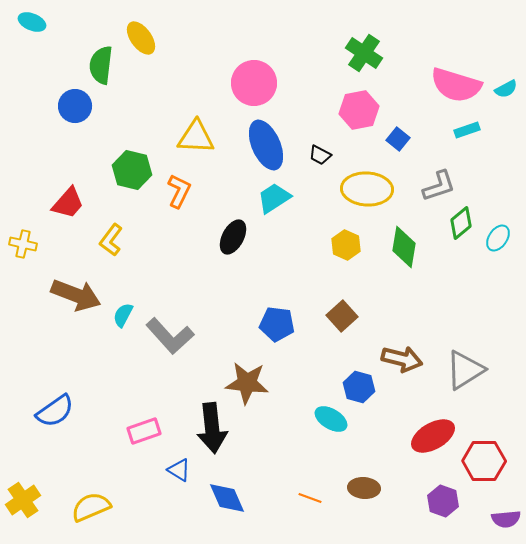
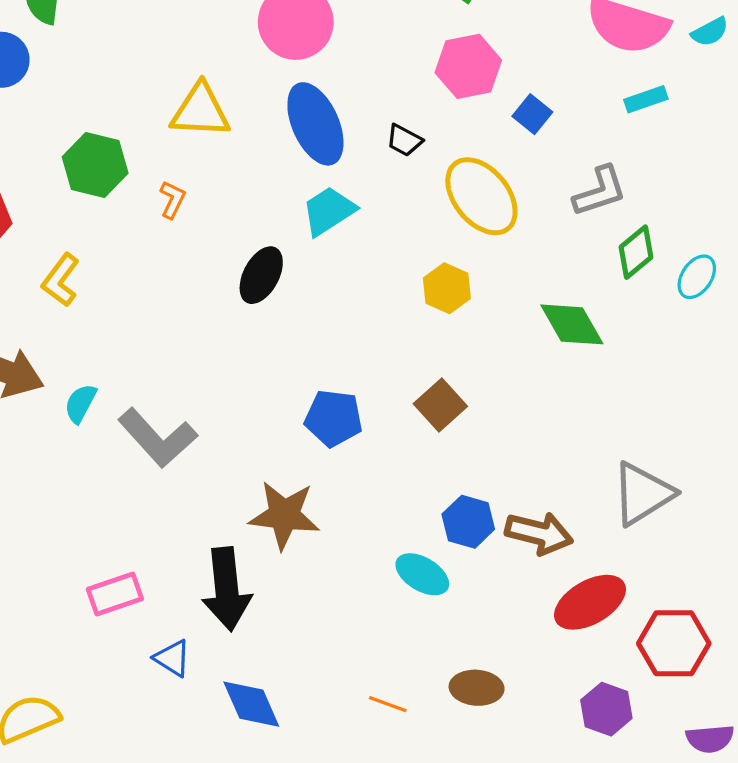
yellow ellipse: (367, 189) -> (481, 196), turned 48
orange L-shape: (179, 191) -> (172, 200), size x0.7
green diamond: (404, 247) -> (572, 324), moved, turned -39
brown arrow: (402, 359) -> (539, 533), moved

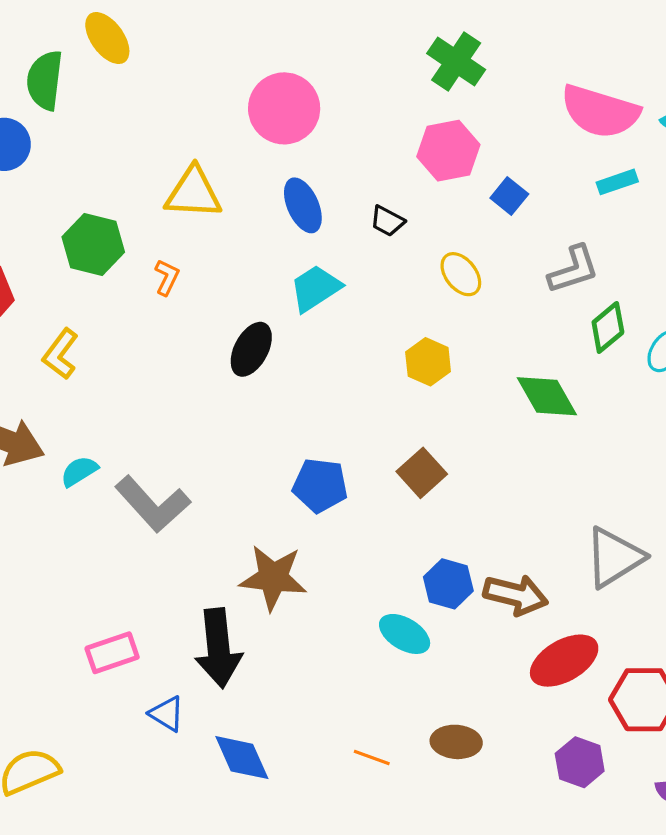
blue ellipse: (315, 124) -> (303, 205), size x0.7
yellow ellipse: (481, 196) -> (461, 274), size x0.6
cyan semicircle: (80, 403) -> (79, 471), turned 30

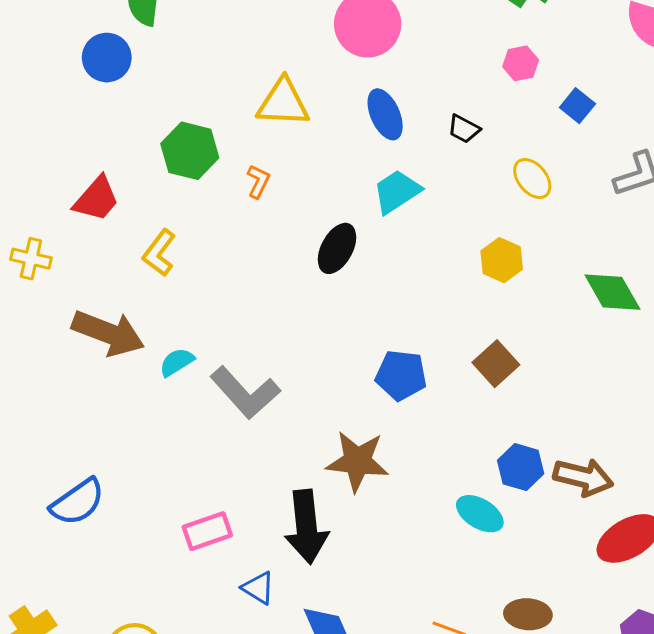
pink hexagon: (448, 151) -> (521, 63), size x0.6

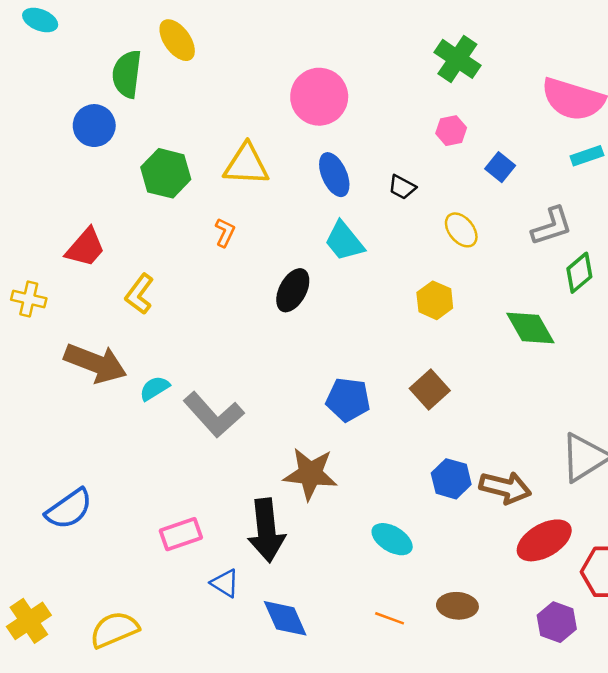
green hexagon: (190, 151) -> (166, 173), moved
cyan trapezoid: (397, 192) -> (344, 241), turned -96
cyan ellipse: (480, 514) -> (392, 539), moved

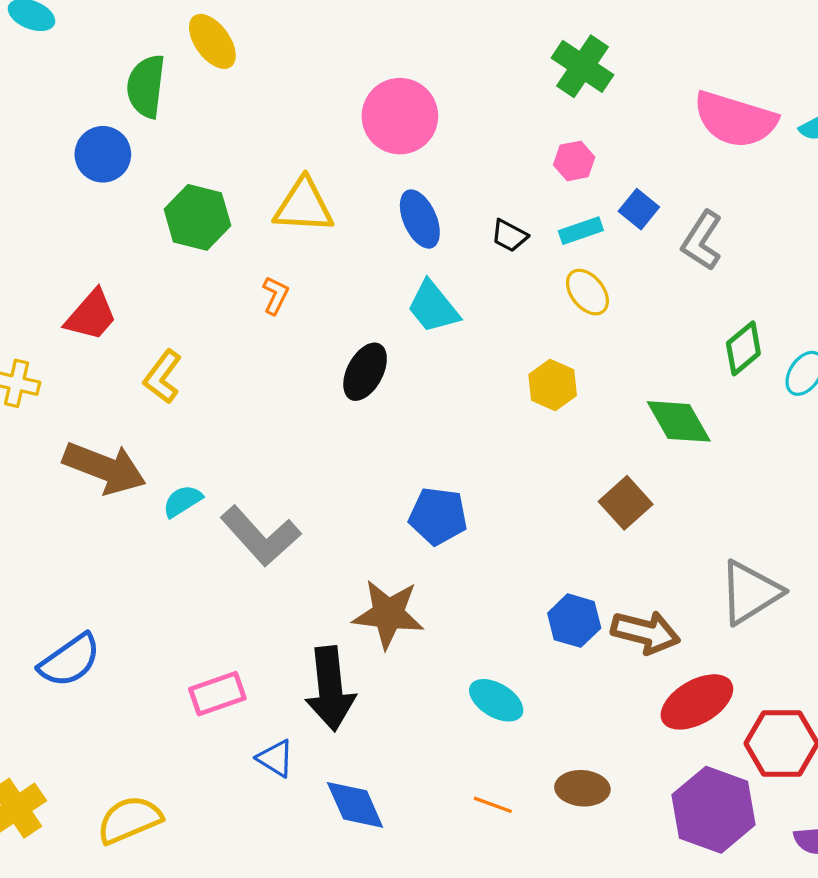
cyan rectangle: (587, 156) -> (581, 231), moved
gray L-shape: (552, 226) -> (702, 241), moved, turned 141
brown square: (430, 390) -> (626, 503), moved
purple hexagon: (557, 622) -> (714, 810), size x1.6

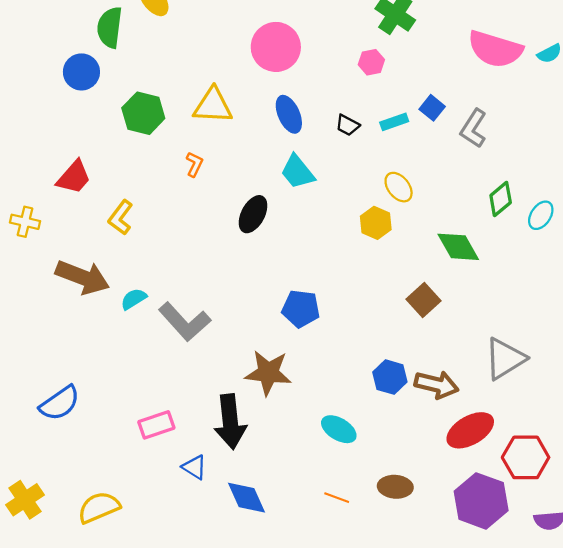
pink hexagon: (574, 161) -> (371, 62), moved
yellow ellipse: (587, 292) -> (399, 187), moved

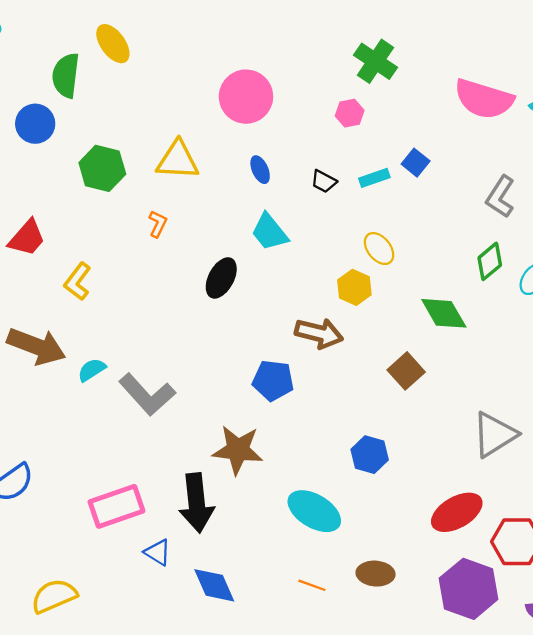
blue ellipse: (289, 114) -> (260, 170), size x0.7
gray L-shape: (473, 128) -> (500, 197), moved
brown arrow: (437, 385) -> (319, 333), moved
pink rectangle: (156, 425) -> (116, 506), size x1.4
cyan ellipse: (339, 429) -> (314, 511), size x1.4

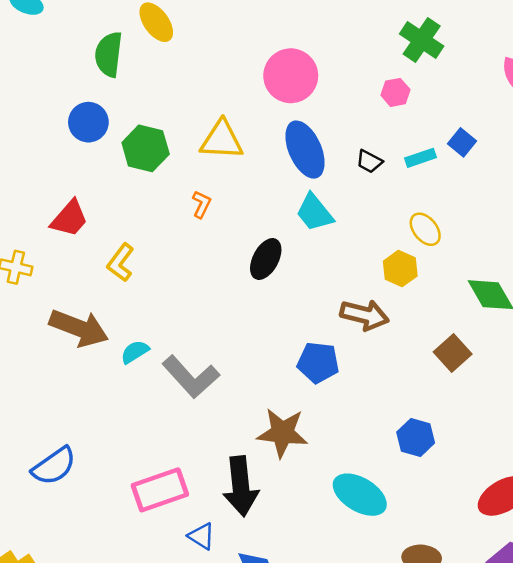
blue circle: (35, 124) -> (88, 122), moved
blue ellipse: (260, 170) -> (305, 150), size x2.0

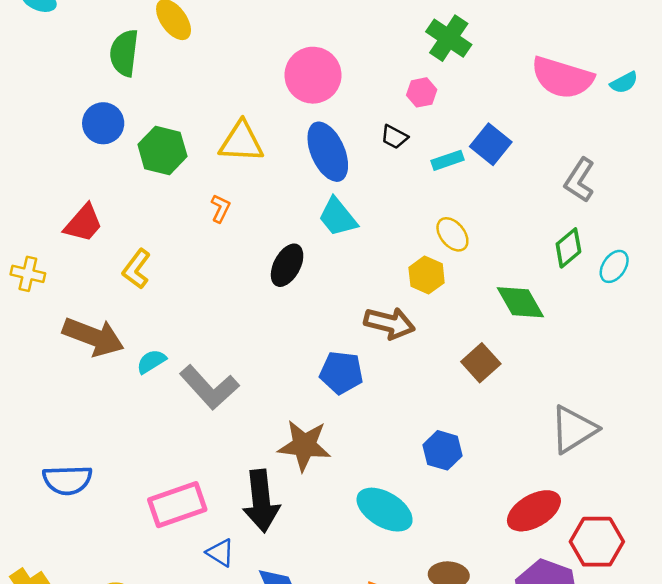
blue square: (462, 142) -> (491, 144), size x1.4
black trapezoid: (369, 161) -> (394, 137), moved
blue semicircle: (54, 466) -> (67, 480), turned 33

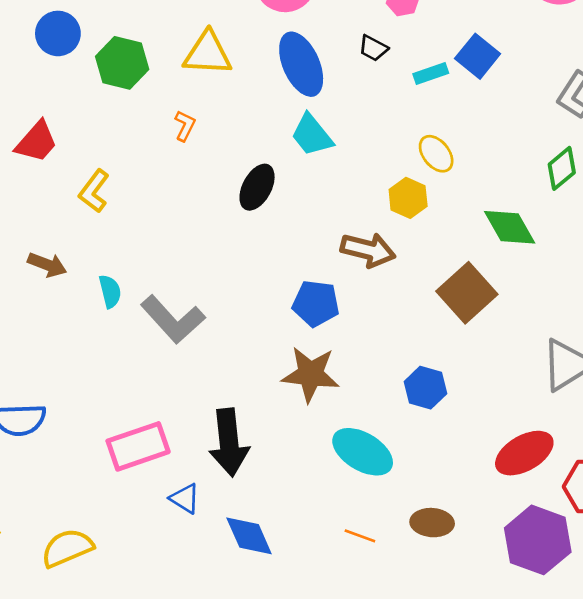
brown arrow: (93, 337) -> (47, 265), size x0.6
cyan semicircle: (151, 361) -> (110, 291), turned 108
brown square: (481, 363) -> (467, 293), size x1.4
brown star: (304, 445) -> (310, 374), moved

